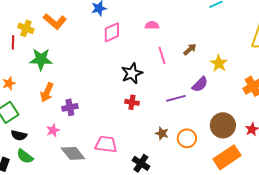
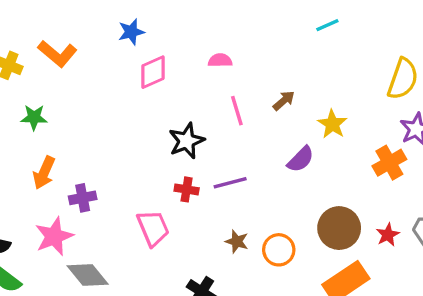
green star: (41, 59) -> (34, 117), size x0.7
purple line: (176, 98) -> (230, 183), moved
pink star: (53, 130) -> (54, 236), size x1.6
pink trapezoid: (106, 144) -> (153, 228), moved, turned 60

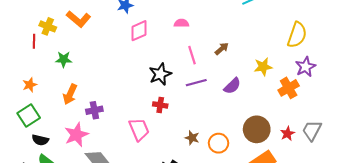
yellow star: (332, 124) -> (263, 67), moved, turned 30
purple line: (230, 183) -> (196, 83), moved

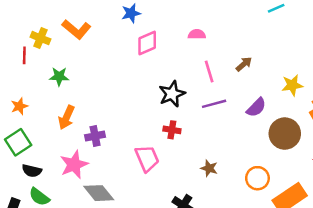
brown circle: (257, 129) -> (285, 134), moved
orange circle: (219, 143) -> (257, 178), moved

